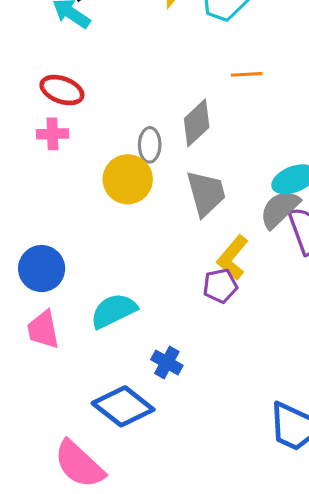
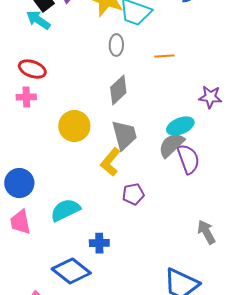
orange line: (247, 74) -> (164, 56), moved
gray ellipse: (150, 145) -> (116, 45), moved
yellow L-shape: (233, 258) -> (110, 162), moved
blue cross: (167, 362) -> (99, 243), turned -30

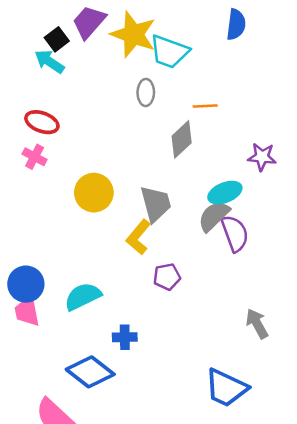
gray diamond: (118, 90) -> (182, 139), moved
pink cross: (26, 97) -> (35, 157), turned 30
blue circle: (19, 183) -> (26, 284), moved

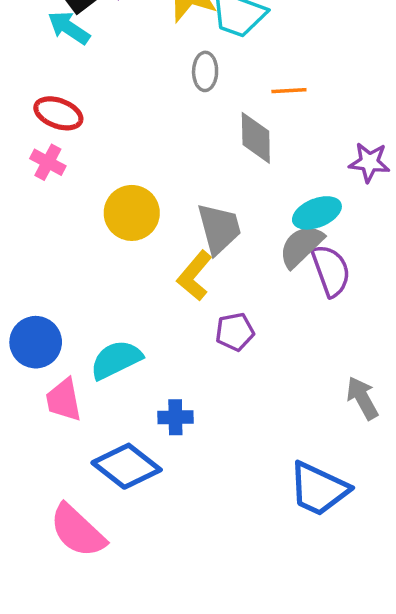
gray diamond: (182, 139) -> (256, 138), turned -48
pink trapezoid: (27, 311) -> (64, 400), moved

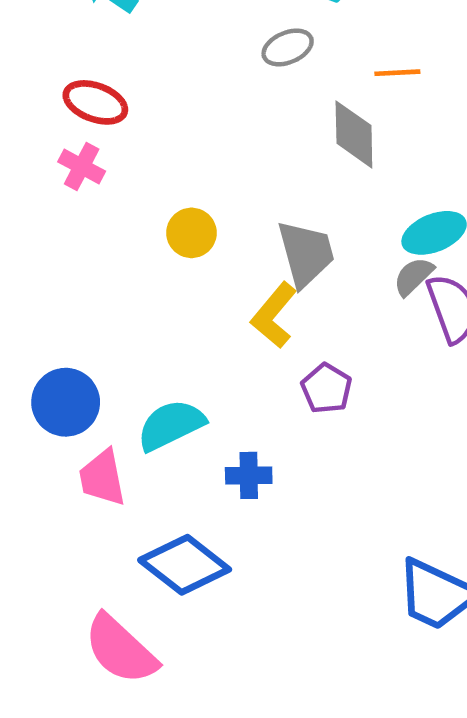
gray ellipse: (205, 71) -> (288, 47), turned 66
yellow circle: (132, 213) -> (191, 233), size x0.7
gray semicircle: (301, 246) -> (413, 276), size x0.7
purple pentagon: (235, 332) -> (327, 389), turned -30
blue cross: (175, 417) -> (249, 475), moved

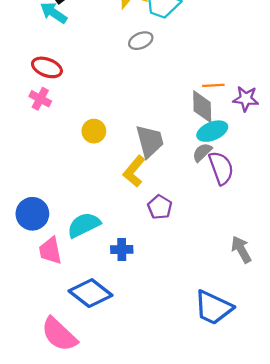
orange line: (397, 73) -> (213, 85), moved
gray diamond: (354, 134) -> (202, 107), moved

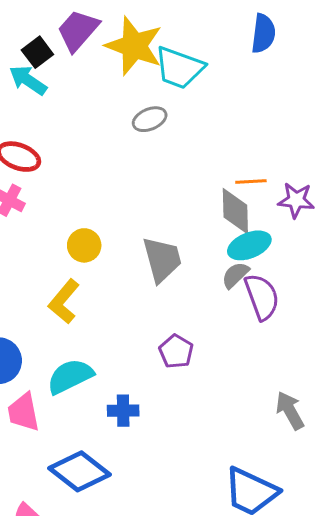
yellow L-shape: (134, 171) -> (64, 301), moved

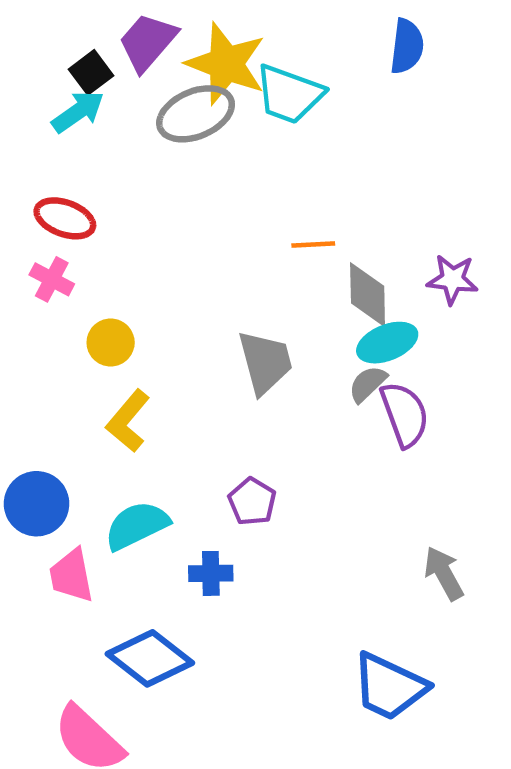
cyan arrow: (28, 80) -> (78, 112), turned 111
gray ellipse: (150, 119) -> (196, 114), moved, size x1.6
orange line: (251, 182) -> (313, 245), moved
yellow circle: (84, 245) -> (111, 343), moved
purple pentagon: (176, 351) -> (252, 502), moved

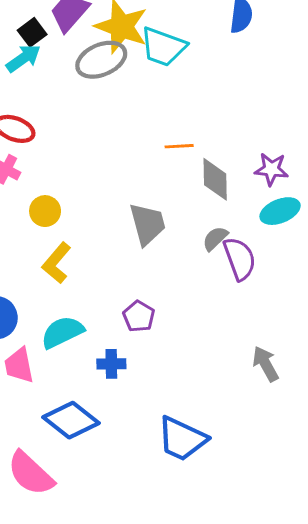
cyan ellipse: (387, 343) -> (280, 211), moved
blue trapezoid: (389, 687) -> (182, 439), moved

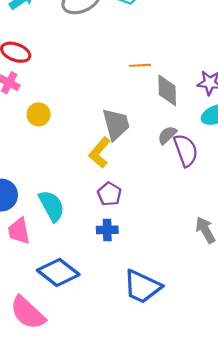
yellow L-shape: (57, 263) -> (100, 153), moved
cyan semicircle: (62, 332) -> (52, 206), turned 88
blue cross: (111, 364) -> (107, 230), moved

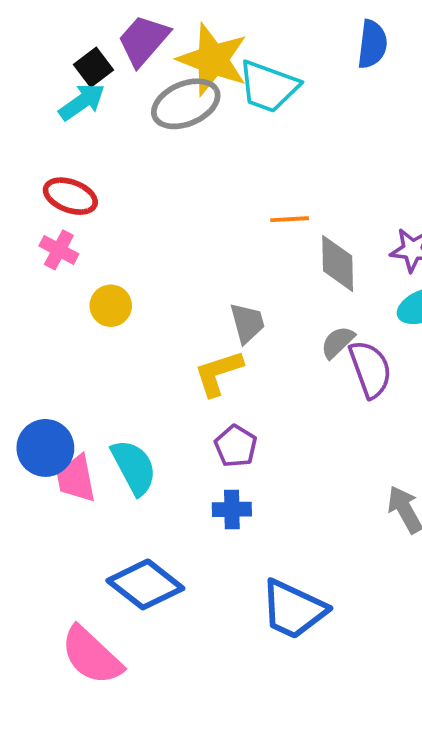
gray trapezoid: (116, 124) -> (247, 323), size x0.7
yellow L-shape: (100, 153) -> (218, 373), turned 32
pink trapezoid: (19, 231) -> (76, 479), moved

